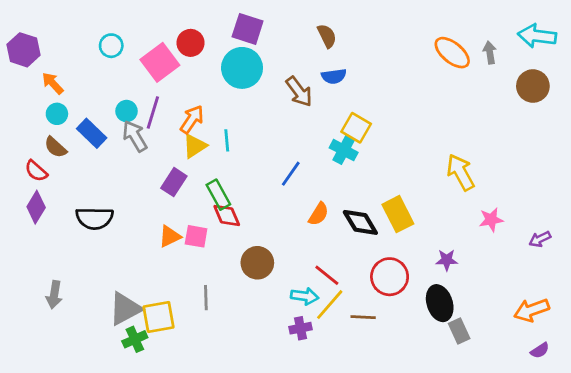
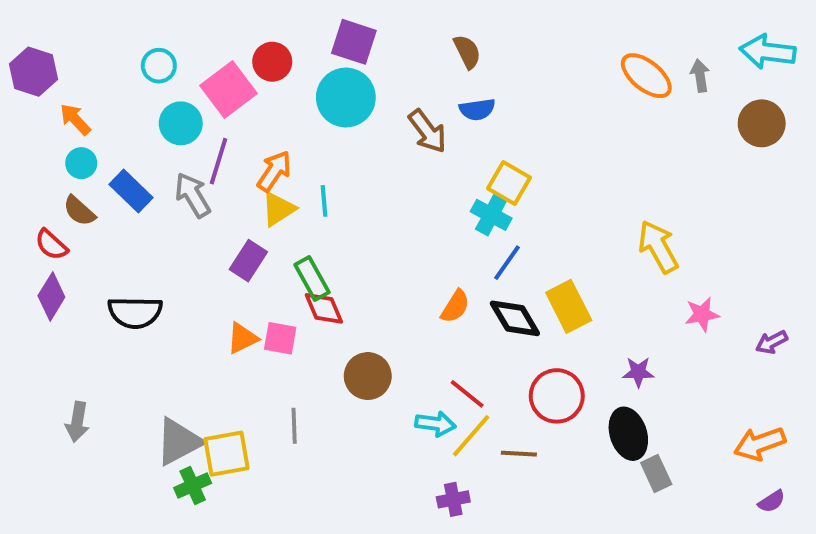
cyan circle: (127, 111) -> (181, 123), moved, size x1.4
blue line: (291, 174) -> (507, 263), moved
purple cross: (300, 328) -> (453, 499), moved

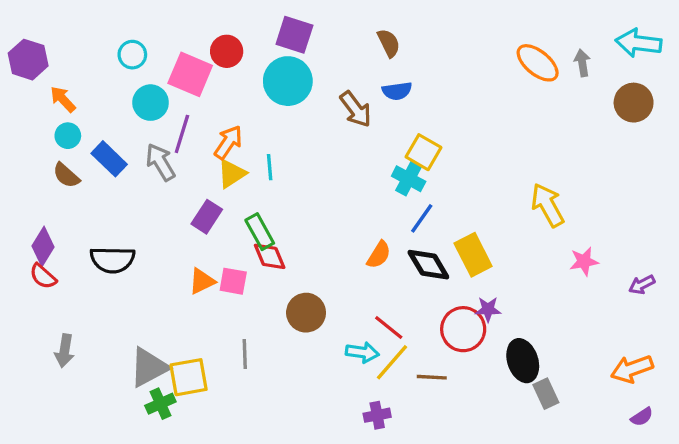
pink square: (228, 90) -> (190, 74), turned -30
red semicircle: (51, 245) -> (43, 276), moved
purple star: (638, 372) -> (488, 309), moved

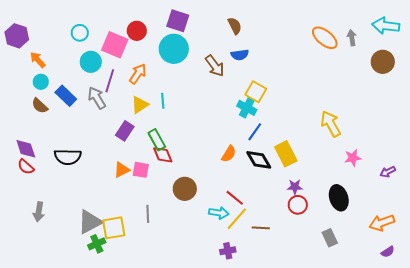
orange arrow: (228, 142) -> (138, 74), moved
purple diamond: (43, 246) -> (26, 149), turned -50
red circle: (463, 329) -> (298, 205), moved, size x0.7
black ellipse: (523, 361) -> (339, 198), moved

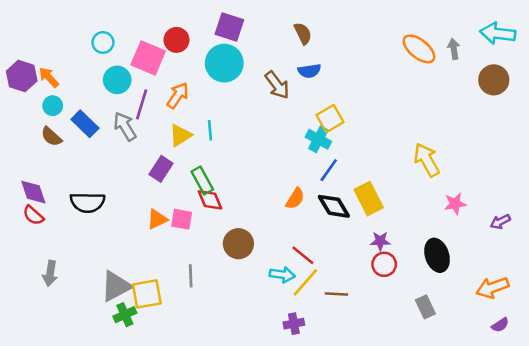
purple hexagon: (17, 36) -> (22, 76), moved
yellow square: (256, 92) -> (330, 119), turned 30

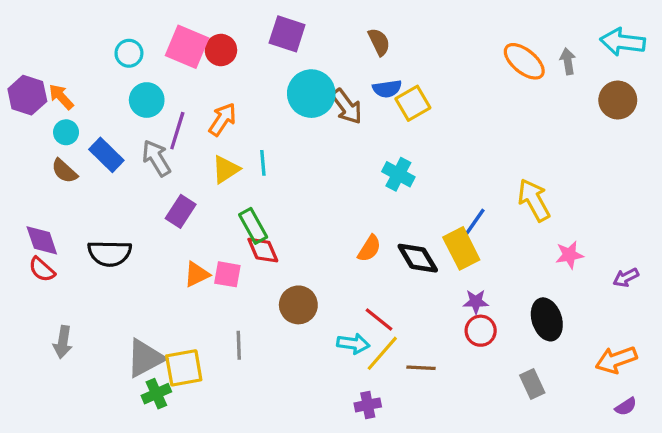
pink square: (148, 58) -> (187, 47), moved
cyan circle: (224, 63) -> (311, 94), moved
yellow square: (330, 119) -> (413, 103), moved
purple rectangle: (161, 169) -> (181, 211), moved
blue line: (329, 170) -> (474, 223), moved

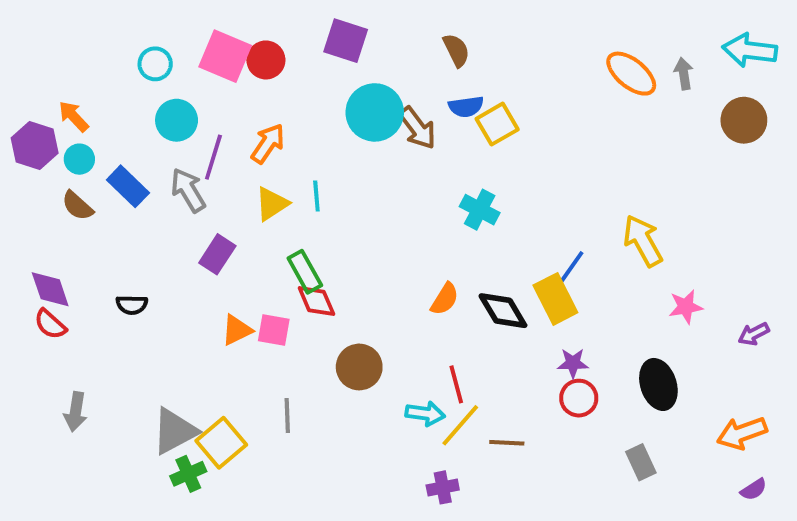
purple hexagon: (27, 95) -> (35, 145), moved
black semicircle: (110, 253) -> (132, 305), size x0.6
red line: (379, 319) -> (456, 384), turned 36
yellow square: (184, 368) -> (221, 443), turned -30

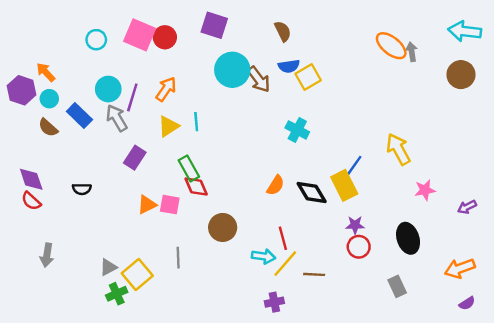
gray arrow: (684, 74) -> (412, 52), moved
cyan circle: (177, 120) -> (108, 89), moved
gray triangle: (175, 431) -> (108, 267), size x0.6

